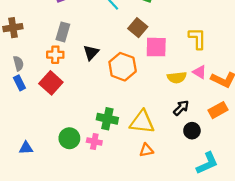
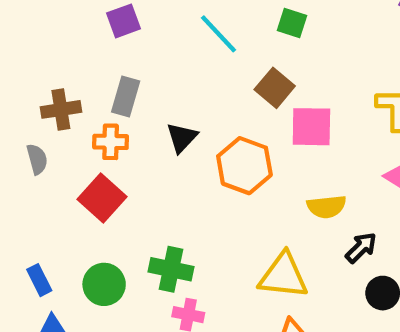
brown cross: (13, 28) -> (61, 109), moved
yellow semicircle: (177, 77) -> (327, 207), moved
blue rectangle: (19, 83) -> (39, 280), moved
green cross: (107, 119) -> (171, 269), moved
green circle: (69, 138) -> (104, 284), moved

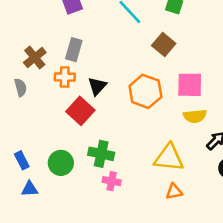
brown cross: (61, 109) -> (35, 58), turned -30
pink square: (311, 127) -> (190, 85), moved
black triangle: (182, 138) -> (97, 86), moved
red square: (102, 198) -> (80, 111), moved

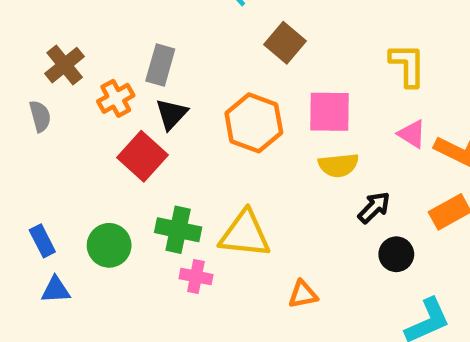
gray rectangle: (74, 50) -> (160, 65), moved
orange cross: (65, 77) -> (116, 98), turned -30
yellow triangle: (169, 158) -> (245, 234), moved

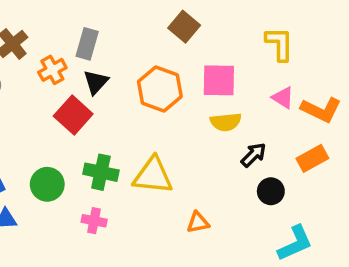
pink cross: (196, 277) -> (94, 221), moved

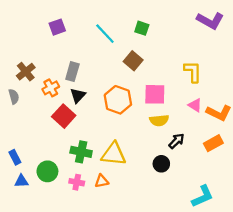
green circle: (47, 184) -> (47, 171), moved
black circle: (271, 191) -> (161, 164), moved
orange triangle: (198, 222) -> (102, 181), moved

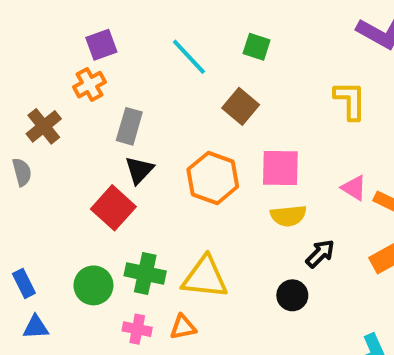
yellow L-shape: (193, 72) -> (350, 100), moved
orange cross: (51, 88) -> (89, 85), moved
green circle: (47, 171) -> (93, 285), moved

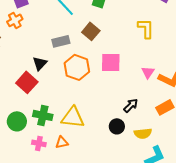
gray rectangle: (129, 126) -> (61, 41), moved, turned 60
pink triangle: (354, 188) -> (148, 72), turned 32
yellow semicircle: (288, 216) -> (143, 133), moved

